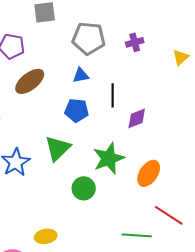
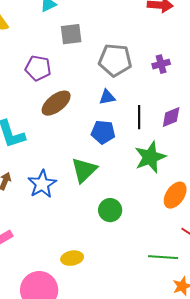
purple diamond: (137, 118) -> (171, 117), moved
green star: (109, 158) -> (150, 157), moved

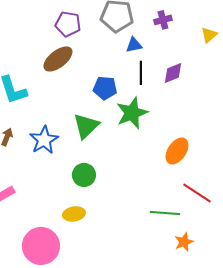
purple pentagon: (38, 68) -> (68, 24), moved
blue triangle: (107, 97) -> (134, 45), moved
green star: (150, 157) -> (132, 113), moved
green circle: (110, 210) -> (84, 175), moved

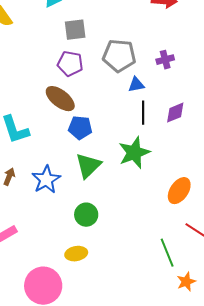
brown ellipse: (58, 59) -> (60, 99), turned 76
blue pentagon: (105, 88) -> (80, 128), moved
green line: (165, 213) -> (167, 253), turned 64

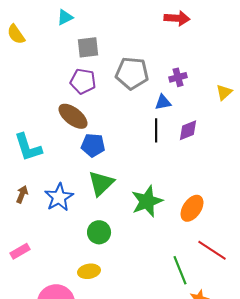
blue triangle: (136, 85) -> (163, 102), moved
green star: (134, 153) -> (147, 201), moved

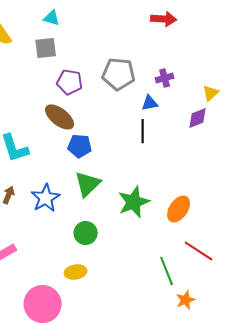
cyan triangle: (65, 17) -> (52, 18), turned 42
gray square: (88, 47) -> (46, 48), moved
purple diamond: (188, 130) -> (198, 118), moved

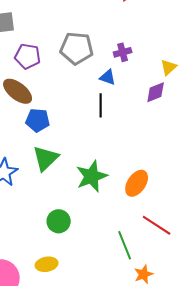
blue triangle: (150, 103) -> (108, 77), turned 30
green circle: (86, 233) -> (59, 221), moved
yellow ellipse: (76, 272) -> (47, 264), moved

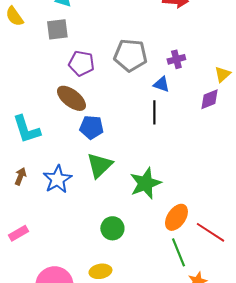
orange ellipse: (137, 183) -> (176, 217), moved

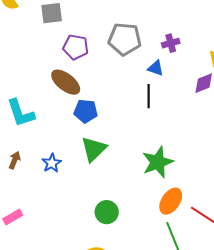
blue star: (57, 179) -> (52, 163), size x0.7
green star: (145, 183) -> (158, 162), moved

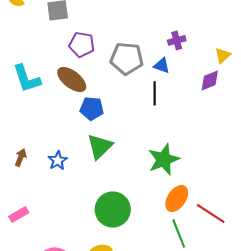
gray pentagon: (125, 39) -> (127, 58), moved
cyan L-shape: (21, 113) -> (27, 78), moved
green circle: (107, 212) -> (113, 209), size x1.5

